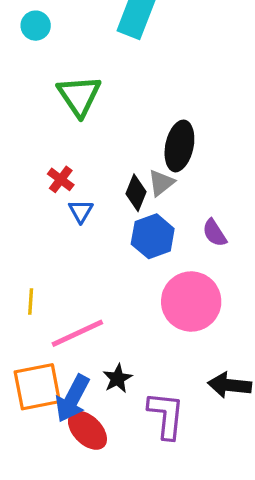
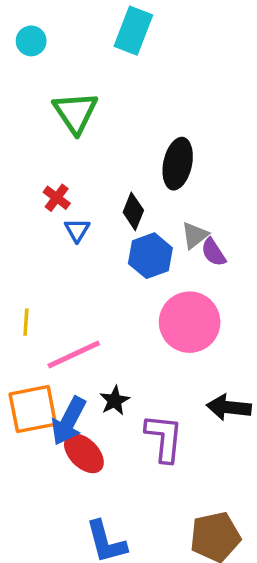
gray triangle: (161, 183) -> (195, 235), moved

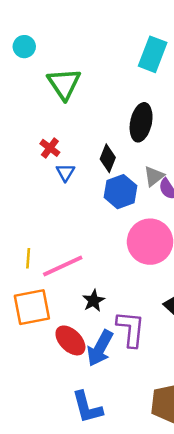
cyan rectangle: (133, 31) -> (153, 54), moved
cyan circle: (31, 41) -> (24, 47), moved
yellow line: (26, 322) -> (28, 258), moved
blue arrow: (69, 421) -> (100, 348), moved

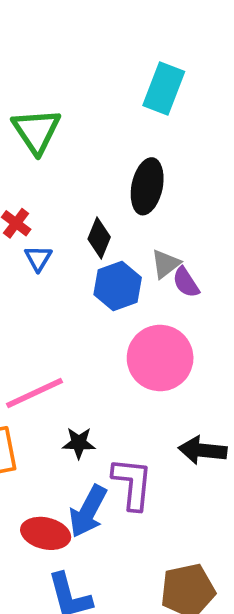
black star: (94, 301) -> (79, 443), turned 30
red ellipse: (70, 340) -> (46, 533), moved, turned -32

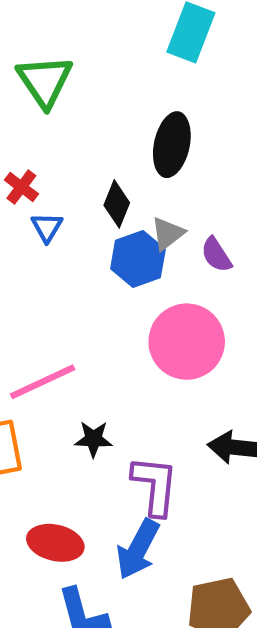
gray triangle: (166, 264) -> (168, 234), moved
blue arrow: (88, 511) -> (138, 549), moved

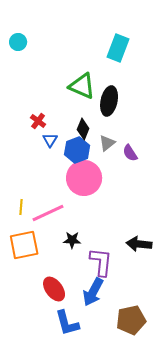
green triangle: (45, 81) -> (82, 86), moved, turned -32
blue hexagon: (138, 259) -> (77, 150), moved
pink circle: (187, 342) -> (84, 178), moved
red ellipse: (55, 543) -> (54, 289), turned 40

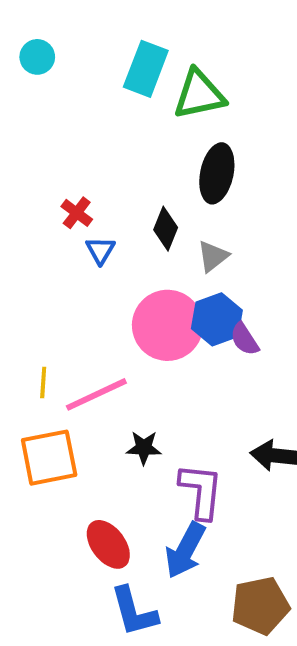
cyan rectangle: (118, 48) -> (146, 69), moved
green triangle: (82, 86) -> (199, 94), moved, turned -36
blue hexagon: (77, 150) -> (217, 319), moved
purple semicircle: (130, 153) -> (244, 339), moved

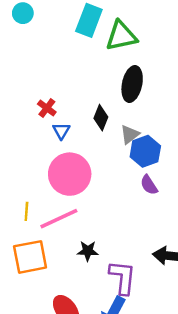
blue hexagon: (217, 319) -> (145, 151), moved
pink circle: (168, 325) -> (70, 174), moved

